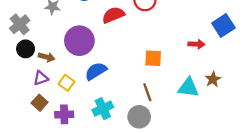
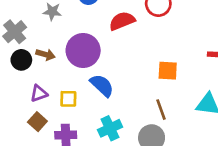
brown arrow: (47, 57) -> (46, 55), moved
blue semicircle: (96, 71) -> (102, 85), turned 75
yellow square: (67, 83) -> (68, 99), turned -35

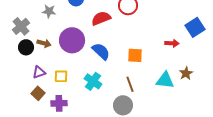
blue semicircle: (102, 85) -> (101, 51), moved
cyan cross: (110, 128) -> (93, 81), moved, turned -30

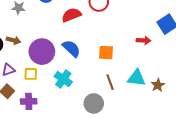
purple circle: (72, 40) -> (42, 52), moved
brown star: (186, 73) -> (158, 85), moved
brown line: (130, 84) -> (110, 82), moved

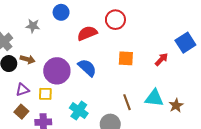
red arrow: (144, 40) -> (161, 59), turned -48
orange square: (106, 53) -> (126, 58), moved
cyan cross: (63, 79) -> (79, 111), moved

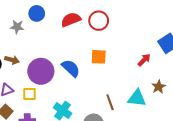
blue circle: (61, 12) -> (37, 13), moved
red semicircle: (87, 33) -> (71, 20), moved
orange square: (126, 58) -> (99, 57), moved
brown star: (176, 105) -> (159, 87), moved

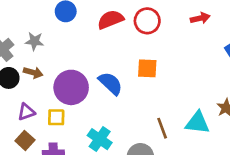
gray star: (17, 27) -> (34, 41), moved
red arrow: (144, 60) -> (200, 18), moved, turned 32

